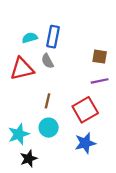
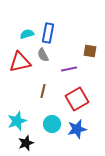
purple line: (100, 81) -> (69, 69), moved
cyan circle: (49, 128) -> (52, 124), moved

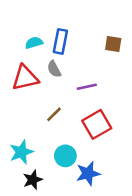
brown square: (90, 51) -> (113, 44), moved
brown line: (43, 91) -> (54, 114), turned 32
blue star: (77, 129) -> (88, 173), moved

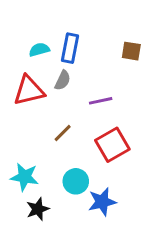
gray semicircle: (54, 69) -> (63, 80), turned -126
cyan star: (21, 152) -> (25, 177), turned 30

